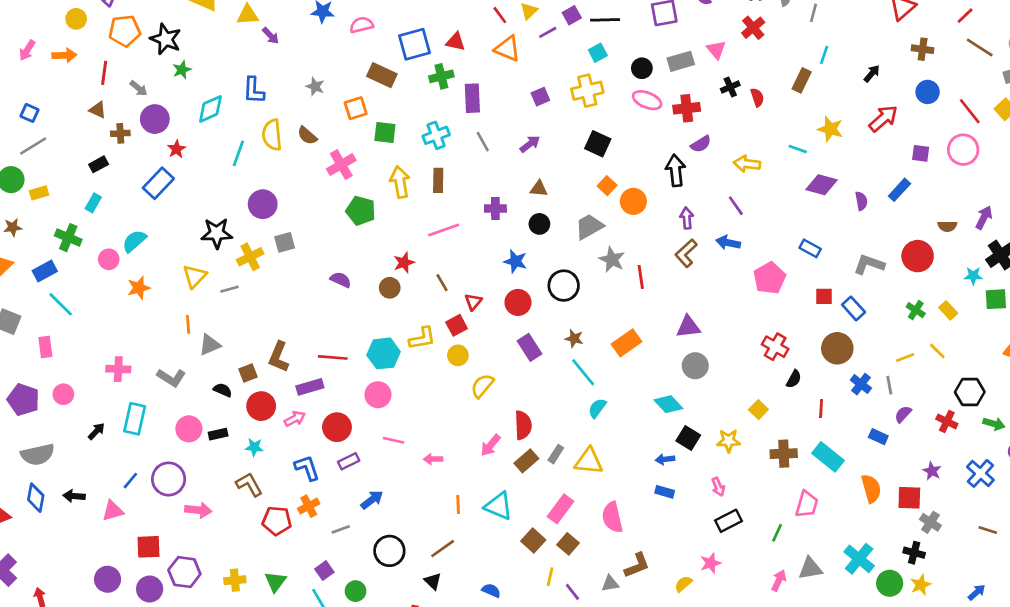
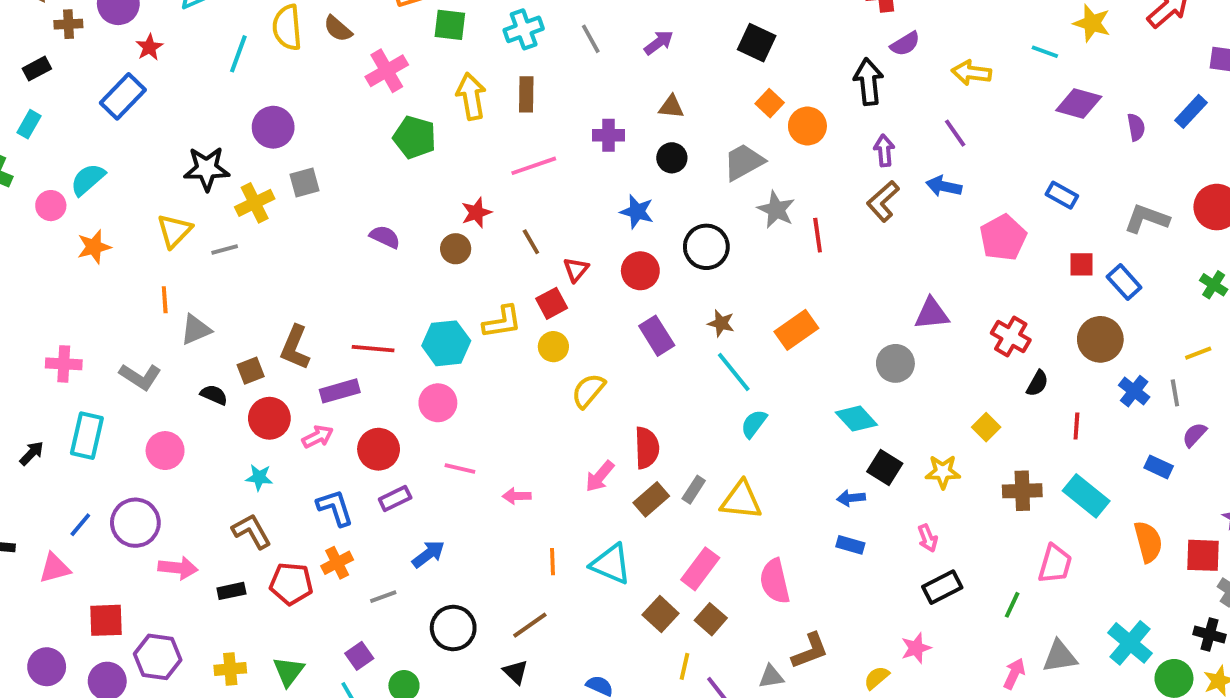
purple triangle: (688, 327) -> (932, 314), moved
black rectangle: (218, 434) -> (231, 591), moved

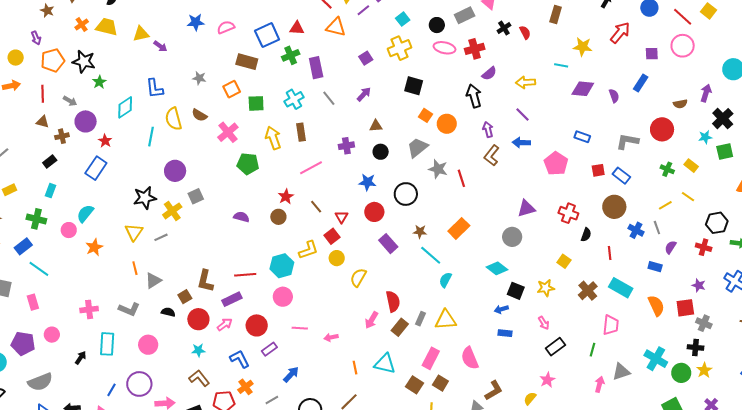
brown cross: (1022, 491) -> (588, 291), turned -30

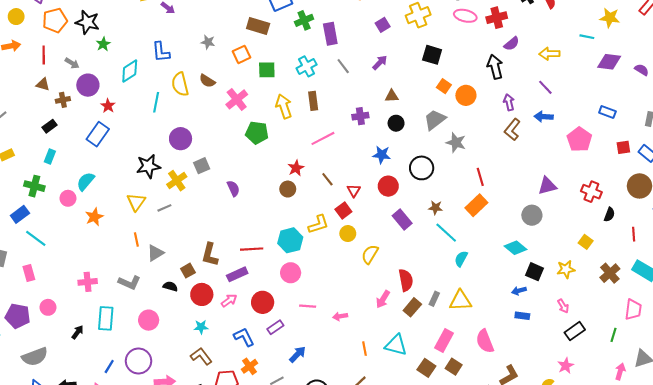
purple semicircle: (614, 96) -> (642, 70), turned -40
red line: (461, 178) -> (480, 177), moved
purple semicircle: (241, 217) -> (233, 188), moved, turned 49

